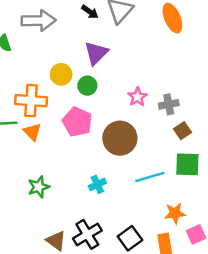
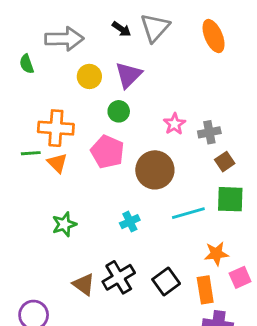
yellow circle: (61, 74) -> (89, 76), moved

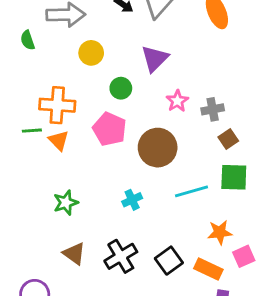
purple triangle: (128, 75) -> (155, 59), moved
brown triangle: (84, 284) -> (74, 254), moved
orange rectangle: (205, 290) -> (208, 269), turned -56

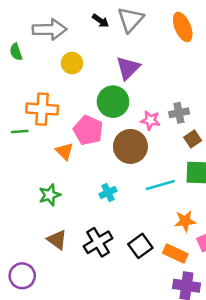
green circle: (121, 88) -> (113, 102), moved, size x1.6
pink star: (177, 101) -> (150, 120), moved, turned -30
orange triangle: (59, 140) -> (64, 151), moved

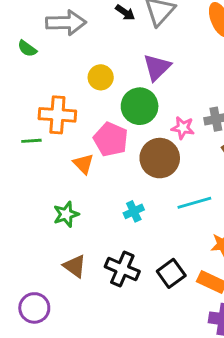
green semicircle: (16, 52) -> (27, 49), turned -35
yellow circle: (72, 63) -> (101, 77), moved
black cross: (98, 242) -> (122, 269), turned -36

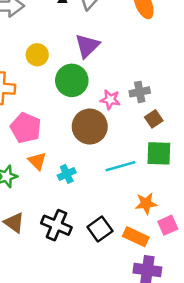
pink pentagon: (111, 139) -> (26, 128), moved
orange triangle: (83, 164) -> (37, 161), moved

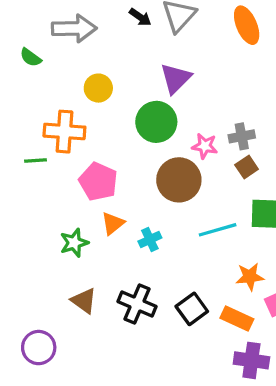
yellow circle: (37, 55) -> (98, 88), moved
brown square: (154, 119) -> (247, 167), moved
orange triangle: (37, 161) -> (113, 223), turned 36

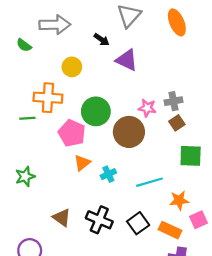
black arrow: (140, 17) -> (102, 40), moved
purple triangle: (176, 78) -> (127, 60), turned -50
green circle: (156, 122) -> (96, 111), moved
cyan line: (218, 230) -> (149, 182), moved
green star: (74, 243) -> (25, 176), moved

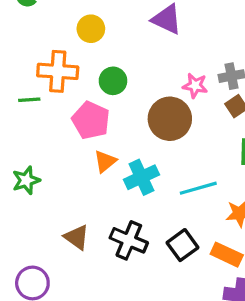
green circle: (96, 111) -> (113, 81), moved, size x0.7
cyan cross: (108, 174) -> (141, 177), size x1.5

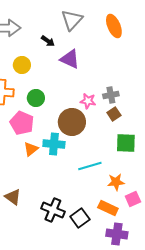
cyan cross: (141, 177) -> (54, 144), moved, turned 30
black cross: (129, 240) -> (53, 210), moved
black square: (182, 245) -> (80, 218), moved

